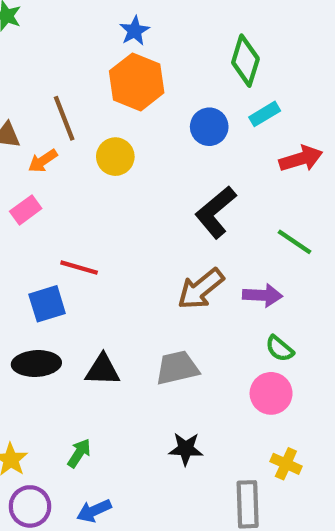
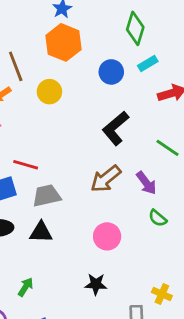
purple arrow: (263, 295) -> (146, 183), turned 50
gray trapezoid: (177, 368) -> (47, 196), moved
pink circle: (271, 393) -> (107, 236), moved

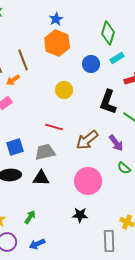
yellow circle: (49, 92) -> (64, 90), moved
black L-shape: (115, 128) -> (108, 102), moved, turned -30
red line: (26, 165) -> (54, 127), moved
pink circle: (107, 236) -> (88, 181), size x1.4

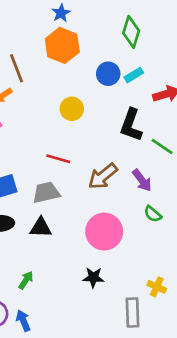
cyan rectangle: (117, 58) -> (134, 75), moved
blue arrow: (37, 244) -> (23, 321), moved, turned 91

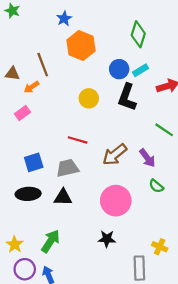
blue star: (61, 13) -> (64, 19), moved
black L-shape: (131, 125) -> (127, 97), moved
green arrow: (26, 280) -> (51, 241), size x1.5

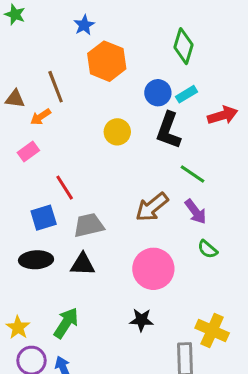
green line: (164, 130) -> (193, 174), moved
red line: (78, 140) -> (65, 188), moved, turned 42
yellow cross: (160, 247) -> (212, 330), size x1.5

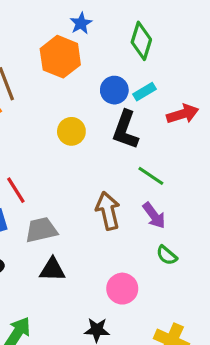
blue star: (84, 25) -> (81, 23), moved
brown arrow: (152, 207) -> (108, 211), turned 116
black triangle: (83, 264) -> (52, 270), moved
pink circle: (153, 269) -> (122, 289), moved, size x0.7

